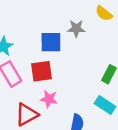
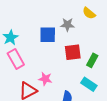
red square: (42, 71) -> (73, 52), moved

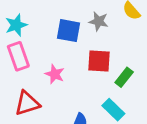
pink star: (45, 79) -> (55, 74), moved

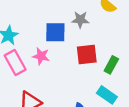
pink star: (55, 74) -> (41, 56), moved

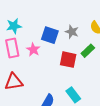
green rectangle: (111, 65) -> (88, 51), moved

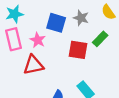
red triangle: (14, 82) -> (33, 65), moved

